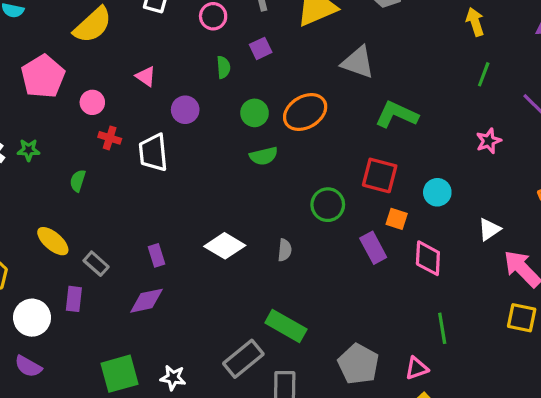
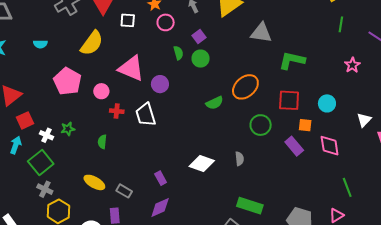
pink triangle: (146, 76) -> (131, 68), size x2.0
orange ellipse: (305, 112) -> (245, 87), moved
green circle: (255, 113) -> (201, 59), moved

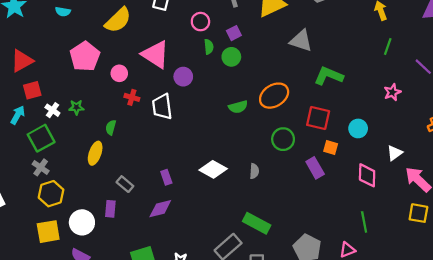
pink circle: (166, 22) -> (200, 22), moved
pink diamond: (330, 146) -> (367, 175), moved
yellow ellipse: (94, 182) -> (95, 153), moved, turned 70

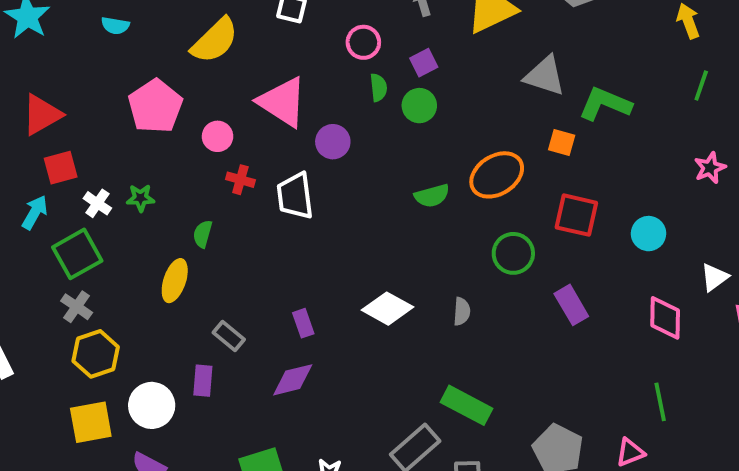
green L-shape: (329, 76) -> (605, 104), moved
orange square: (331, 148) -> (562, 143), moved

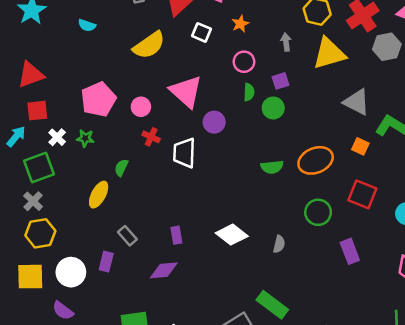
pink pentagon: (155, 106) -> (98, 99), moved

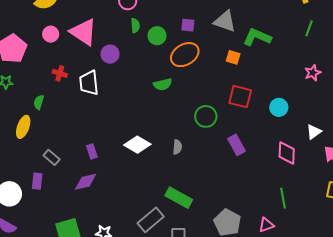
purple square: (281, 81) -> (188, 25), moved, turned 32
pink circle: (141, 107) -> (51, 34), moved
orange ellipse: (316, 160) -> (185, 55), moved

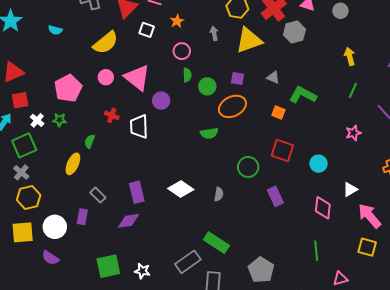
gray triangle: (225, 21) -> (273, 77), size x0.6
purple rectangle: (92, 151) -> (137, 192), size x1.5
pink triangle: (266, 225) -> (340, 279), moved

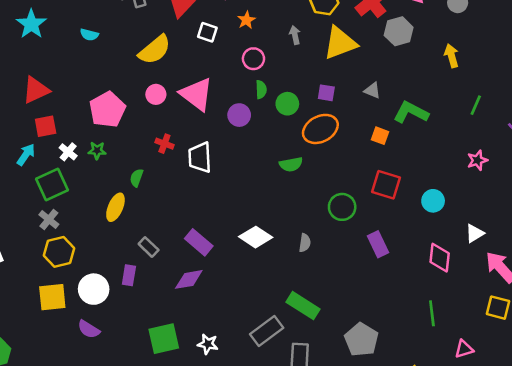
yellow arrow: (350, 56) -> (451, 56), moved
purple circle: (161, 101) -> (239, 115), moved
purple rectangle: (137, 192) -> (199, 242), turned -35

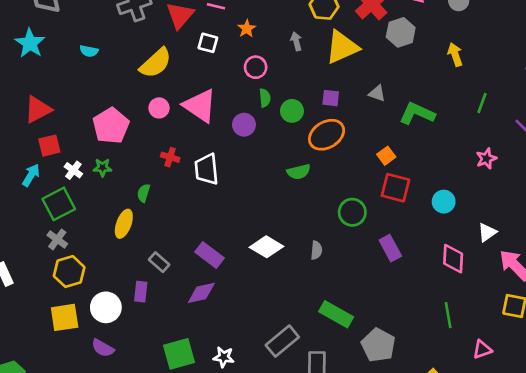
orange square: (380, 136) -> (386, 156), moved, turned 36
green rectangle: (303, 306) -> (336, 314), moved

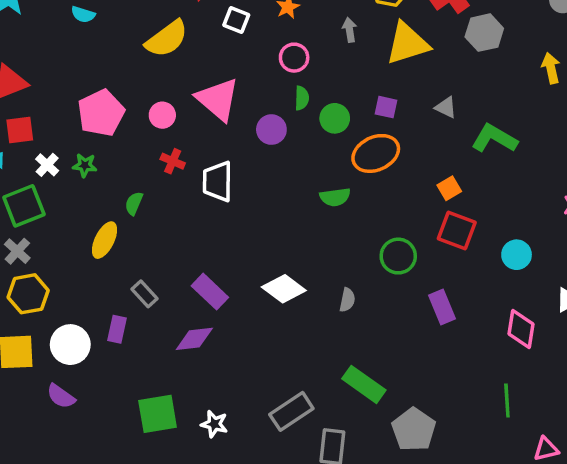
pink circle: (159, 108) -> (162, 115), moved

